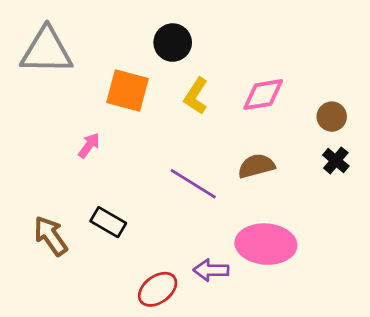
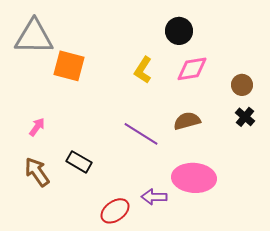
black circle: (173, 43) -> (179, 31), moved
orange square: (127, 91) -> (69, 66), moved
pink arrow: (89, 145) -> (37, 127), moved

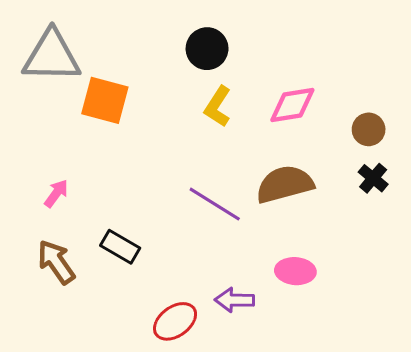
black circle: (179, 31) -> (207, 49), moved
brown semicircle: (187, 121) -> (285, 184), size x1.4
pink ellipse: (194, 178) -> (295, 271), size x0.6

